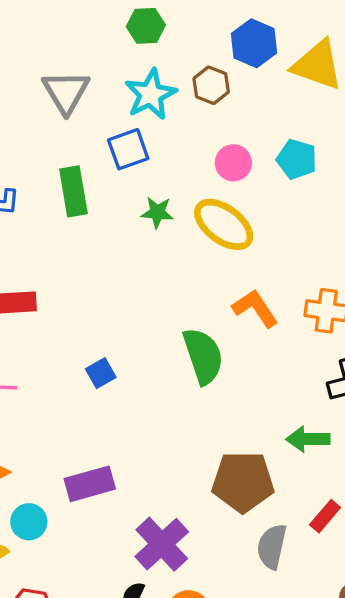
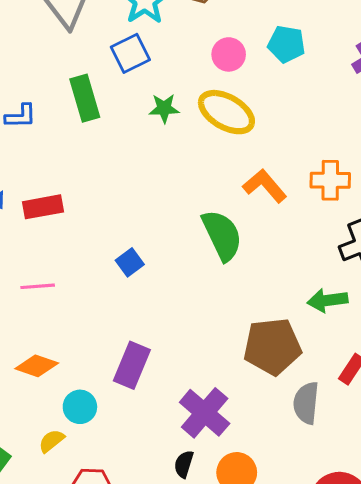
purple rectangle: (90, 484) -> (132, 365), turned -45

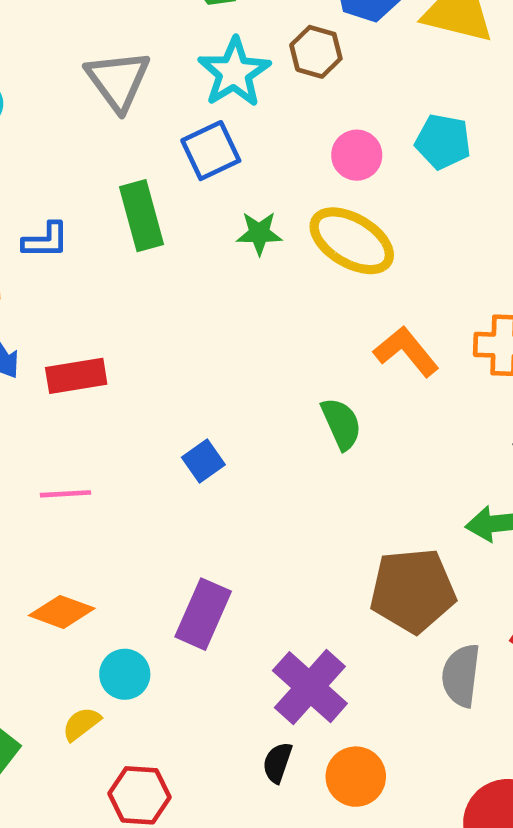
green semicircle: (222, 235) -> (341, 424), size x0.7

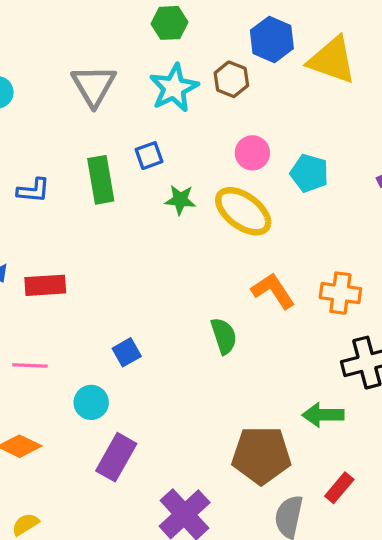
cyan pentagon: (443, 142) -> (309, 173), moved
blue square: (211, 151) -> (149, 156), moved, size x0.7
cyan circle: (125, 674) -> (91, 402), moved

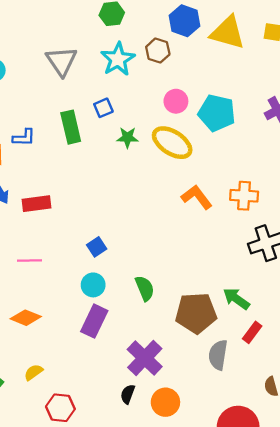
cyan pentagon: (309, 173) -> (217, 113), size x1.4
green semicircle: (224, 336) -> (145, 288), moved
cyan circle: (91, 402) -> (93, 285), moved
green arrow: (323, 415) -> (236, 299), moved, turned 40

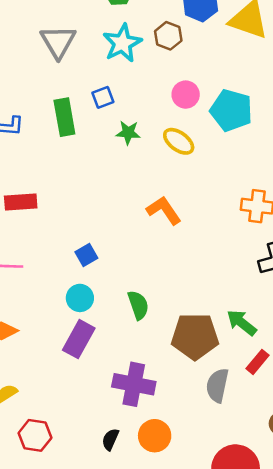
yellow ellipse: (172, 143) -> (179, 141), size x0.7
orange L-shape: (197, 197) -> (164, 210), moved
purple cross: (145, 358) -> (134, 384), turned -36
black semicircle: (128, 394) -> (110, 439), moved

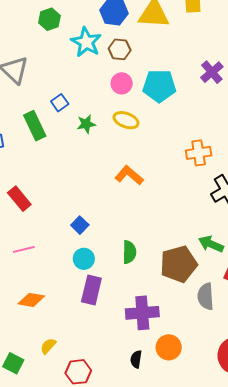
brown hexagon: (168, 36) -> (120, 49), moved
cyan star: (122, 43) -> (86, 42), moved
red rectangle: (21, 202) -> (19, 199), turned 70
green semicircle: (138, 305) -> (129, 252), turned 35

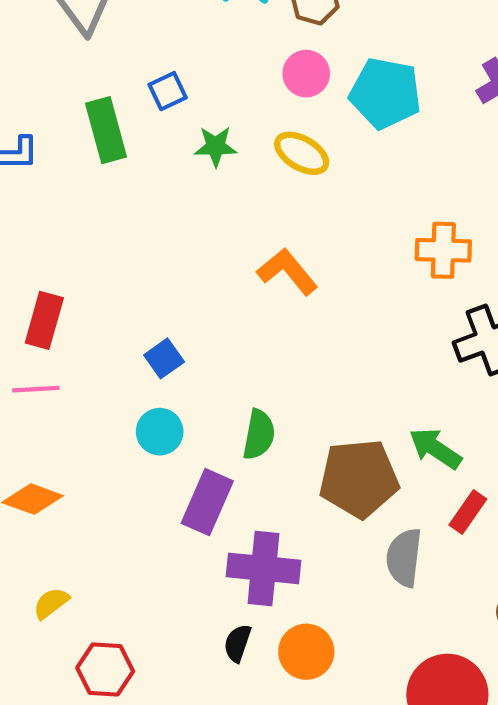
red rectangle: (19, 199) -> (44, 320), moved, turned 45
purple rectangle: (91, 290) -> (207, 502), moved
black semicircle: (136, 359) -> (238, 643), moved

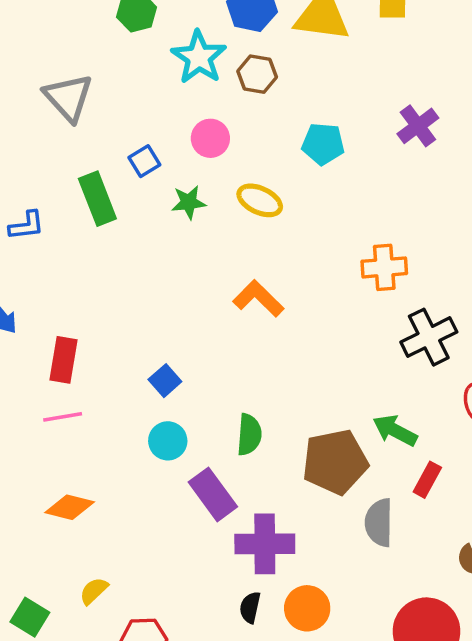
pink circle: (306, 74) -> (210, 138), moved
cyan pentagon: (385, 93) -> (323, 144), size x0.7
purple rectangle: (207, 502) -> (213, 494), turned -54

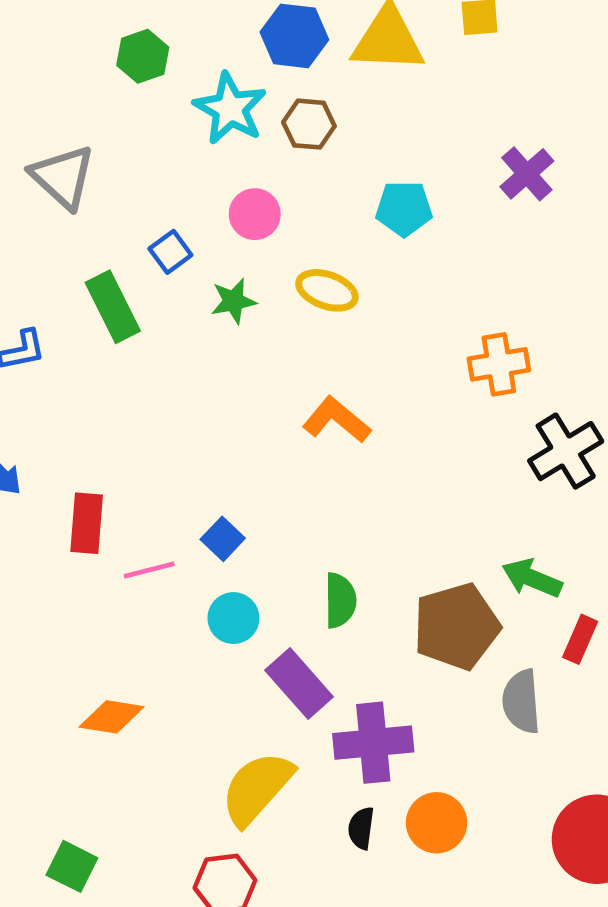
pink line: (63, 417) -> (149, 570), moved
yellow semicircle: (94, 591) -> (257, 788), moved, size x2.0

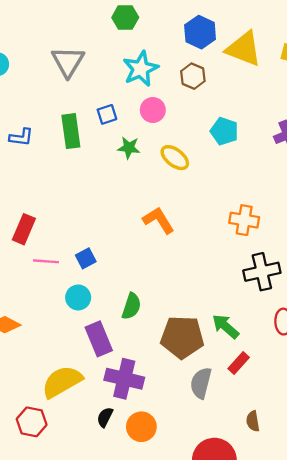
cyan star: (230, 109) -> (141, 69), moved

